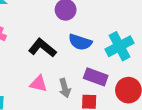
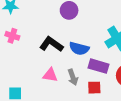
blue semicircle: (80, 42) -> (79, 48), moved

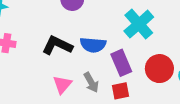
purple rectangle: (99, 66) -> (121, 63), turned 60
pink triangle: (50, 75) -> (62, 84), turned -49

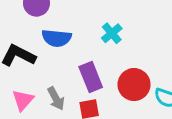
cyan cross: (139, 24) -> (112, 33), size x0.6
blue semicircle: (93, 45) -> (56, 38), moved

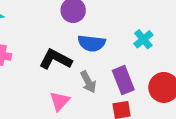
gray arrow: (56, 99) -> (88, 82), moved

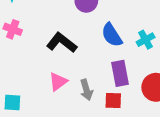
blue semicircle: (92, 43) -> (112, 35), moved, turned 40
gray arrow: (88, 82) -> (86, 90), moved

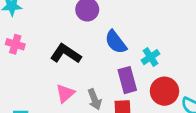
cyan cross: (146, 40) -> (150, 57), moved

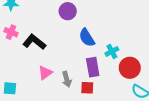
black L-shape: (66, 54) -> (34, 42), moved
red circle: (164, 91) -> (130, 68), moved

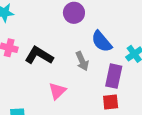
purple rectangle: (93, 67) -> (114, 76), turned 30
gray arrow: (67, 79) -> (82, 61), moved

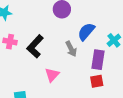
blue semicircle: (102, 41) -> (86, 32), turned 84
black L-shape: (39, 56) -> (35, 46), turned -75

